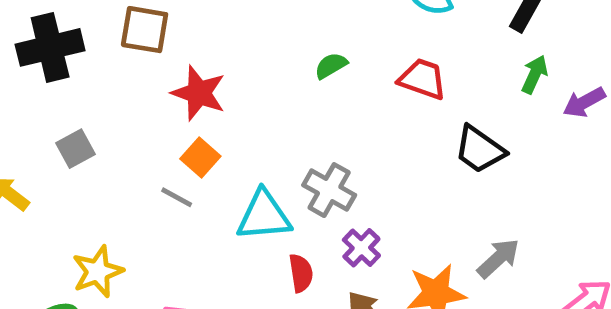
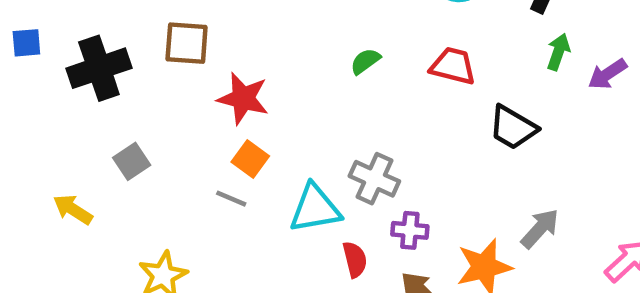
purple cross: (361, 248) -> (410, 230), turned -33

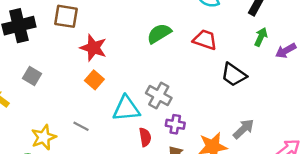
green semicircle: (365, 61) -> (159, 33), size x1.5
gray square: (132, 161) -> (32, 76), turned -30
gray line: (231, 199) -> (81, 126), moved

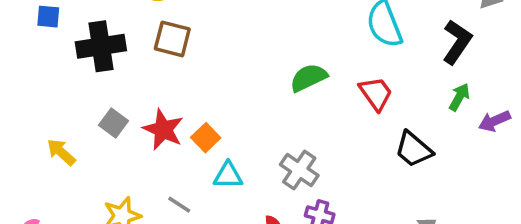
red trapezoid: (205, 40) -> (376, 93), turned 30
red star: (93, 48) -> (163, 130), moved
cyan triangle: (126, 109) -> (228, 175), moved, size x0.7

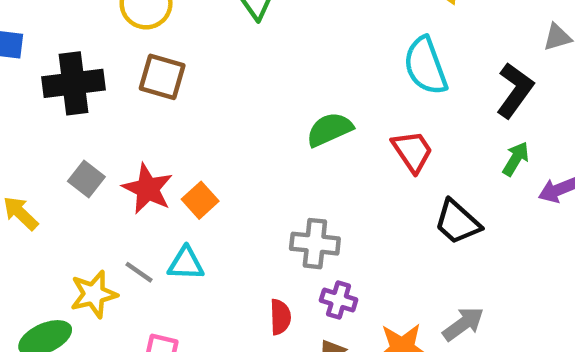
gray cross: (299, 170) -> (315, 244), turned -30
cyan triangle: (228, 175) -> (186, 264), moved
gray line: (179, 205) -> (139, 272), moved

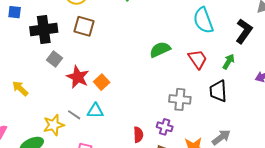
green arrow: (516, 159) -> (229, 62), moved
gray square: (86, 179) -> (55, 59), moved
black trapezoid: (457, 222) -> (218, 91), turned 45
gray cross: (315, 244) -> (180, 99), moved

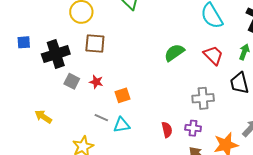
red star: (78, 77) -> (96, 82), moved, size x0.6
orange square: (102, 82) -> (122, 95), turned 35
gray line: (74, 115) -> (101, 118), moved
red semicircle: (138, 135) -> (167, 130), moved

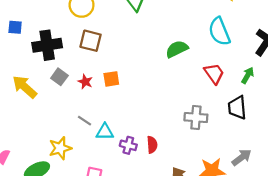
green semicircle: (174, 53) -> (177, 49), moved
orange square: (122, 95) -> (111, 79), moved
yellow arrow: (43, 117) -> (25, 87), moved, size x1.4
purple cross: (193, 128) -> (128, 145), moved

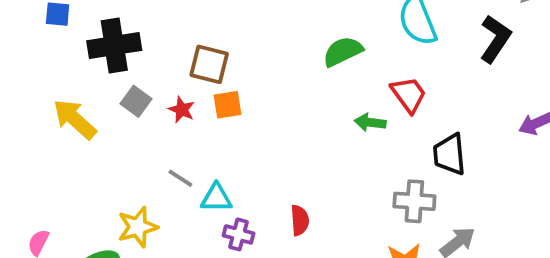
brown square: (91, 41) -> (209, 64), moved
green arrow: (248, 75) -> (370, 122), moved, turned -112
gray cross: (196, 118) -> (414, 201), moved
purple cross: (128, 145) -> (239, 234), moved

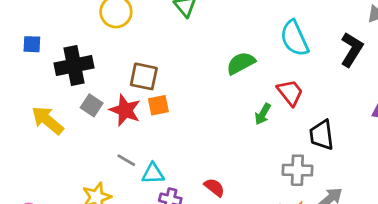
red star: (182, 110) -> (125, 110), size x1.6
green arrow: (370, 122) -> (263, 114), turned -65
red semicircle: (300, 220) -> (214, 187), turned -45

